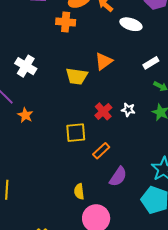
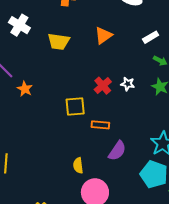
white cross: (26, 66) -> (19, 25), moved
yellow trapezoid: (77, 76) -> (59, 41), moved
orange rectangle: (101, 151) -> (100, 125), turned 48

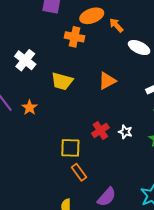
orange star: (25, 89) -> (30, 107), moved
orange rectangle: (100, 125) -> (79, 172), moved, turned 42

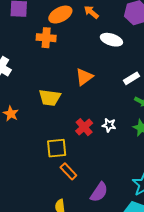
orange arrow: (116, 25) -> (91, 12), moved
yellow trapezoid: (62, 81) -> (50, 98), moved

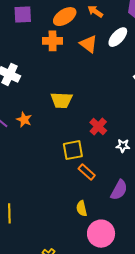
white ellipse: (111, 40) -> (118, 37), turned -60
orange triangle: (84, 77) -> (89, 44), moved, turned -42
white star: (109, 125) -> (123, 146), moved

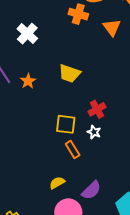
white star: (123, 146) -> (94, 132), moved
purple semicircle: (119, 190) -> (91, 190), moved
yellow semicircle: (82, 208) -> (57, 183), turned 56

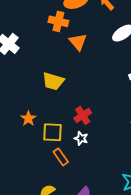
orange triangle: (112, 28) -> (78, 42), moved
orange star: (28, 81) -> (28, 119), moved

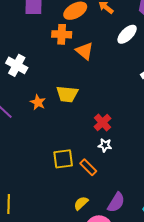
orange star: (28, 119) -> (38, 102), moved
yellow square: (52, 132) -> (63, 159), moved

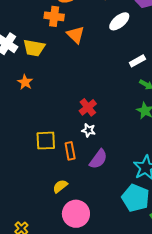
yellow trapezoid: (67, 94) -> (34, 48), moved
orange rectangle: (88, 167) -> (70, 151), turned 30
purple semicircle: (116, 202) -> (98, 159), moved

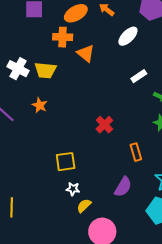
white rectangle: (137, 61) -> (139, 76), moved
white star: (89, 130) -> (73, 189), moved
orange rectangle: (70, 151) -> (136, 152), moved
purple semicircle: (98, 159) -> (123, 187), moved

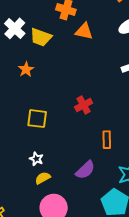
orange triangle: (86, 53) -> (84, 31), turned -42
yellow square: (66, 162) -> (37, 119), moved

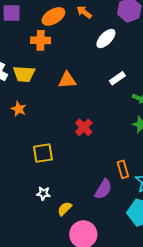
orange triangle: (84, 31) -> (67, 80), moved
orange rectangle: (107, 140) -> (123, 169), moved
white star: (36, 159) -> (43, 193), moved

